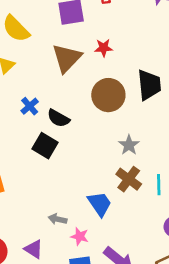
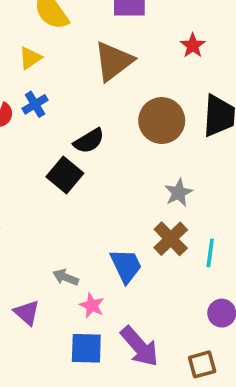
red star: (104, 48) -> (193, 46), moved, turned 30
blue cross: (30, 106) -> (35, 104), moved
black semicircle: (58, 118) -> (89, 141), turned -70

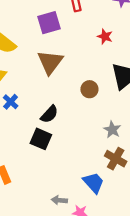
red star: (193, 46) -> (105, 37), moved
brown circle: (162, 121) -> (89, 89), size x0.6

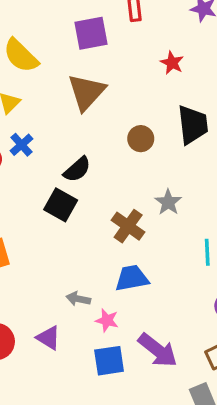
brown cross: (116, 159) -> (128, 226), moved
blue trapezoid: (94, 183) -> (132, 278), turned -65

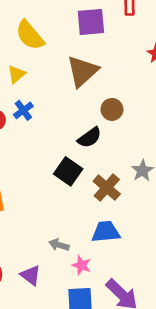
brown circle: (141, 139) -> (112, 109), moved
black semicircle: (77, 169) -> (90, 138), moved
black square: (61, 205) -> (68, 171), moved

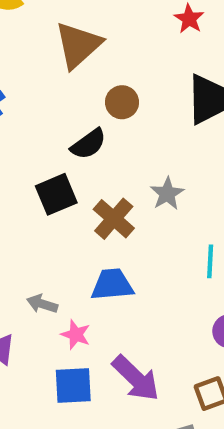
black square: (68, 171) -> (56, 194), turned 32

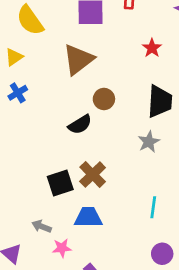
black square: (56, 194) -> (60, 183), moved
gray star: (167, 194) -> (149, 142), moved
pink star: (76, 335) -> (62, 248), turned -30

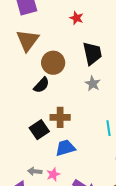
brown circle: (104, 99) -> (53, 63), size x1.5
brown cross: (93, 174) -> (60, 117), turned -30
gray arrow: (42, 226) -> (35, 171), moved

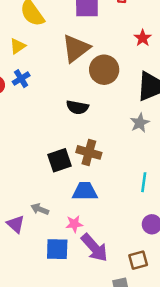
brown circle: (53, 63) -> (104, 70), moved
black semicircle: (41, 85) -> (77, 107), turned 42
pink star: (53, 174) -> (74, 224), moved

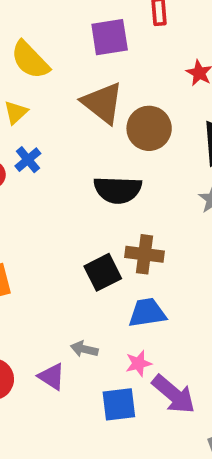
brown triangle: (76, 48) -> (103, 103), turned -36
black semicircle: (77, 107) -> (118, 190), size x1.4

